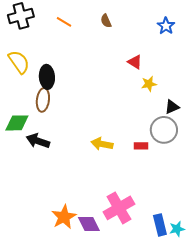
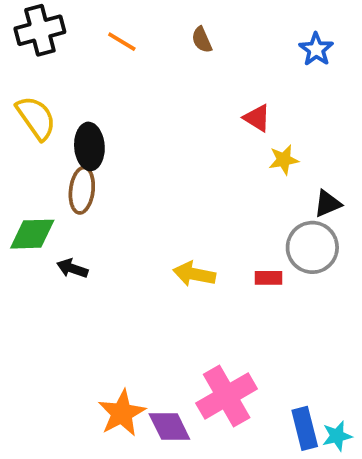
black arrow: (38, 141) -> (72, 268), size x0.7

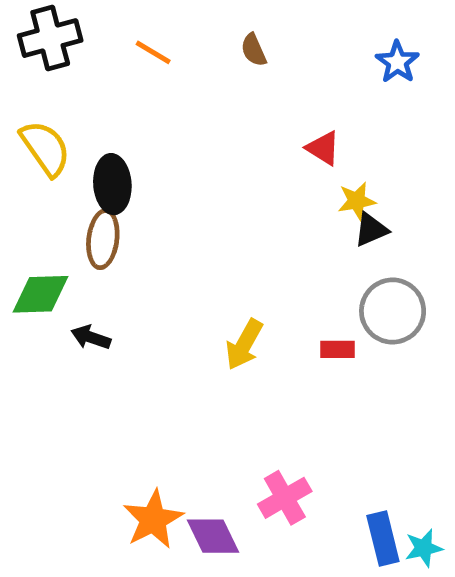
black triangle: (328, 204) -> (371, 230), moved
yellow arrow: (194, 274) -> (244, 345), turned -72
pink cross: (227, 396) -> (285, 498), size x0.7

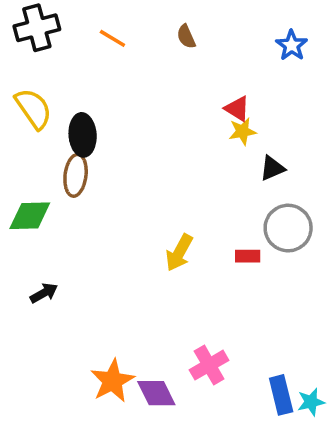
yellow star: (357, 201) -> (242, 131), moved
black arrow: (91, 337) -> (44, 293), moved, turned 132

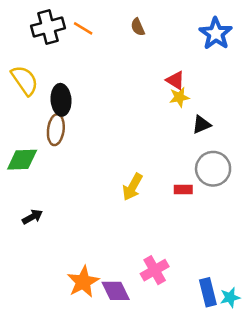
black cross: (37, 28) -> (48, 27), moved
blue star: (292, 45) -> (216, 34), size x1.4

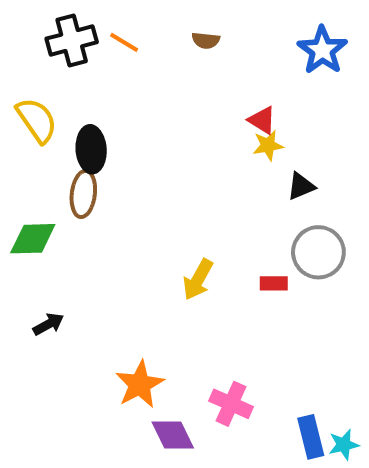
brown semicircle: (138, 27) -> (206, 40), turned -60
pink cross: (155, 270) -> (231, 404), turned -36
orange star: (83, 282) -> (140, 384), moved

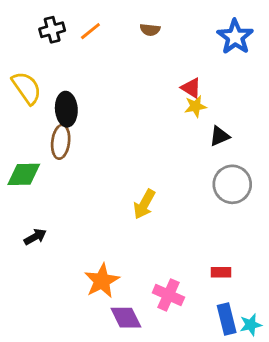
black cross: (72, 40) -> (52, 30), size x0.7
orange line: (124, 42) -> (90, 31), turned -70
red rectangle: (274, 283) -> (221, 272), moved

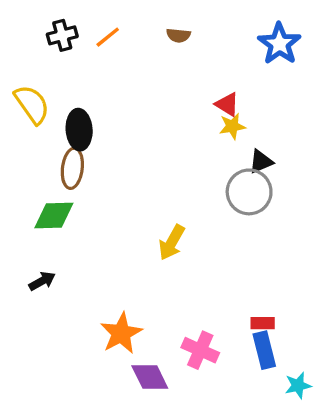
green diamond: (24, 174) -> (54, 215), moved
gray circle: (232, 184) -> (249, 192), moved
blue rectangle: (227, 319) -> (264, 350), moved

